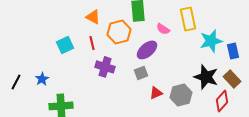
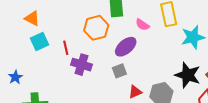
orange triangle: (93, 17) -> (32, 18), moved
red line: (92, 43) -> (66, 48), moved

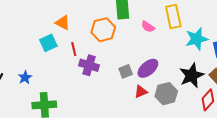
orange triangle: (32, 18) -> (63, 23), moved
purple ellipse: (126, 47) -> (148, 68), moved
black star: (188, 75) -> (192, 75), turned 30

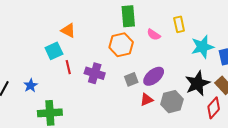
yellow rectangle: (173, 17) -> (179, 24), size x0.7
orange hexagon: (103, 30) -> (121, 45), moved
red line: (74, 49) -> (68, 67), moved

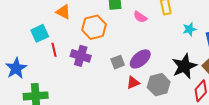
orange triangle: (68, 31) -> (63, 12), moved
orange hexagon: (121, 45) -> (94, 27), moved
cyan star: (202, 47) -> (189, 29), size x0.6
blue star: (31, 85) -> (16, 68), size x1.5

